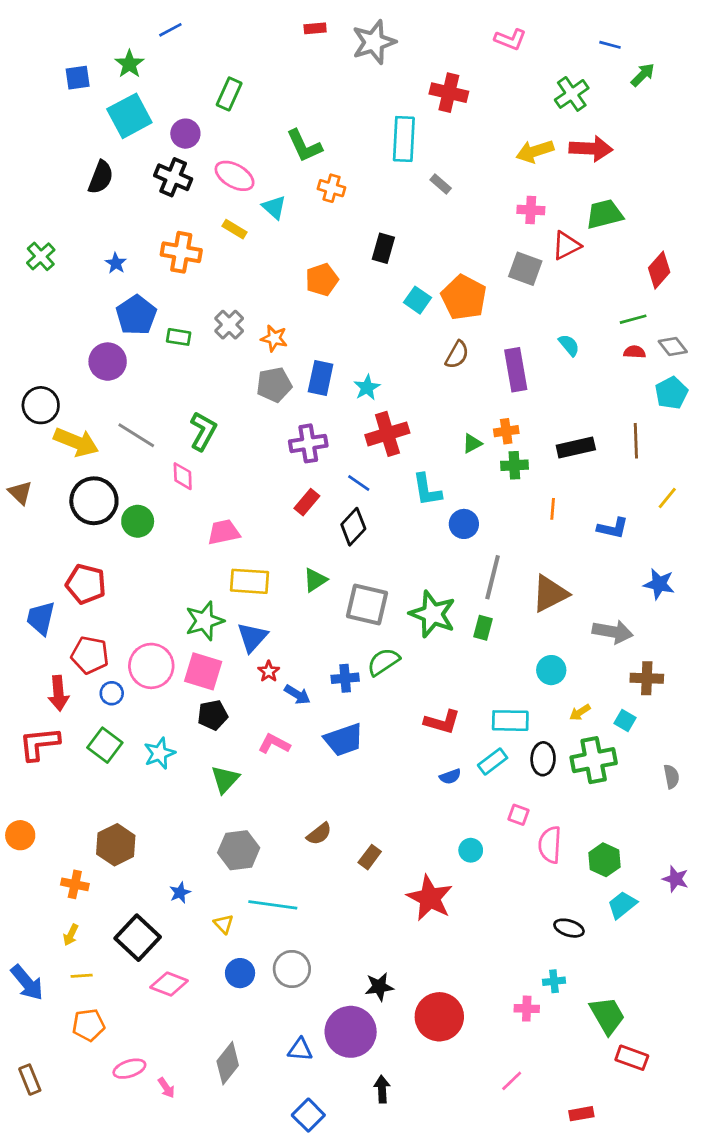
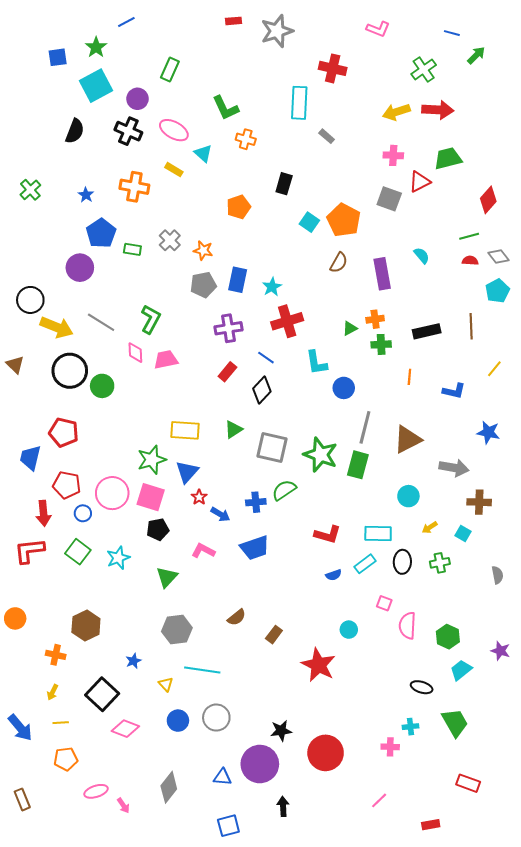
pink trapezoid: (224, 532) -> (166, 360), moved
green rectangle: (483, 628) -> (358, 465), size x1.5
green cross: (594, 760) -> (440, 563), size x0.6
green trapezoid: (607, 1015) -> (455, 723), moved
blue square: (308, 1115) -> (228, 826), turned 30

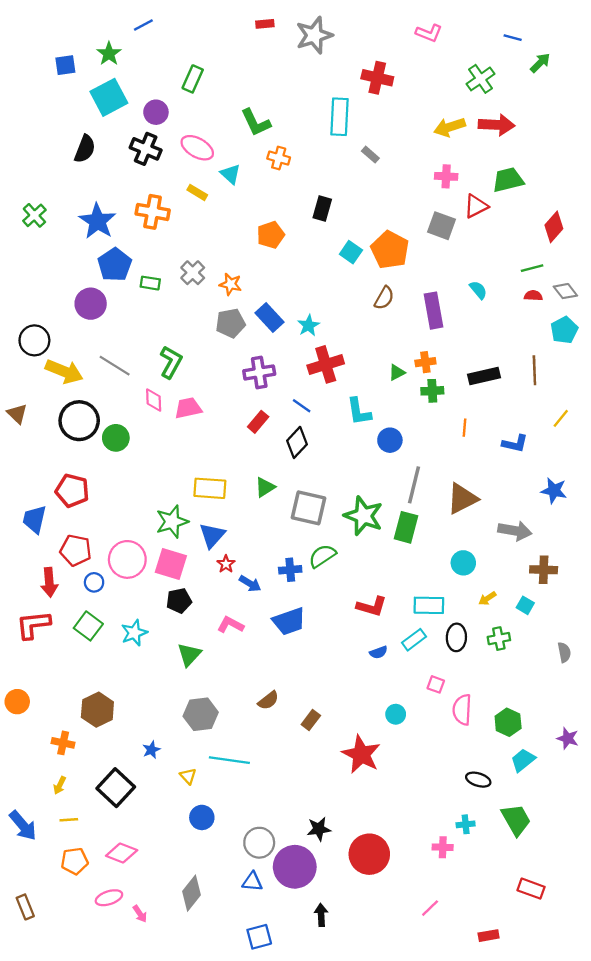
blue star: (86, 195) -> (97, 221), size x2.0
blue rectangle: (238, 280) -> (270, 317), turned -55
gray circle: (216, 718) -> (259, 843), moved
pink diamond: (125, 729) -> (122, 853), moved

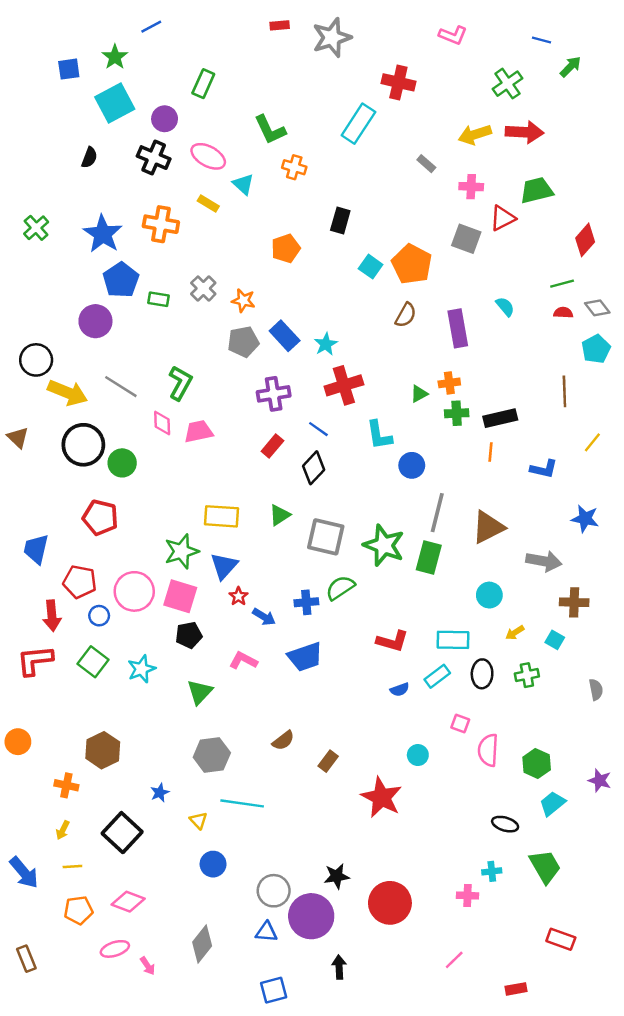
cyan rectangle: (339, 117) -> (358, 124), turned 30
black semicircle: (85, 149) -> (89, 158), size x0.7
gray rectangle: (370, 155) -> (426, 164), moved
black rectangle: (484, 376) -> (500, 418), moved
red pentagon: (72, 491) -> (100, 517), moved

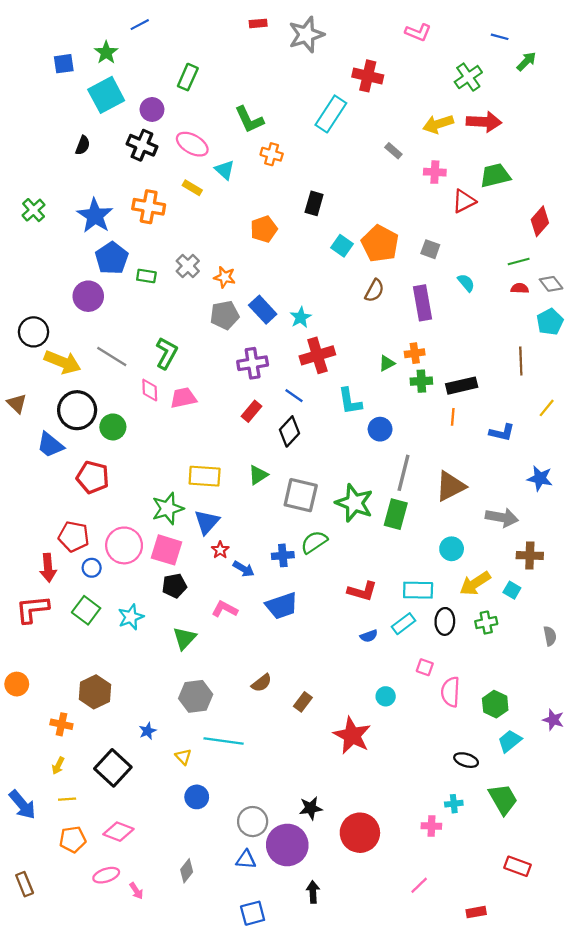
gray square: (466, 239) -> (430, 249), moved, size x0.7
blue trapezoid: (36, 549) -> (50, 445), moved, turned -64
yellow arrow: (515, 633) -> (475, 583), size x1.8
gray diamond: (202, 944) -> (187, 871), size x0.7

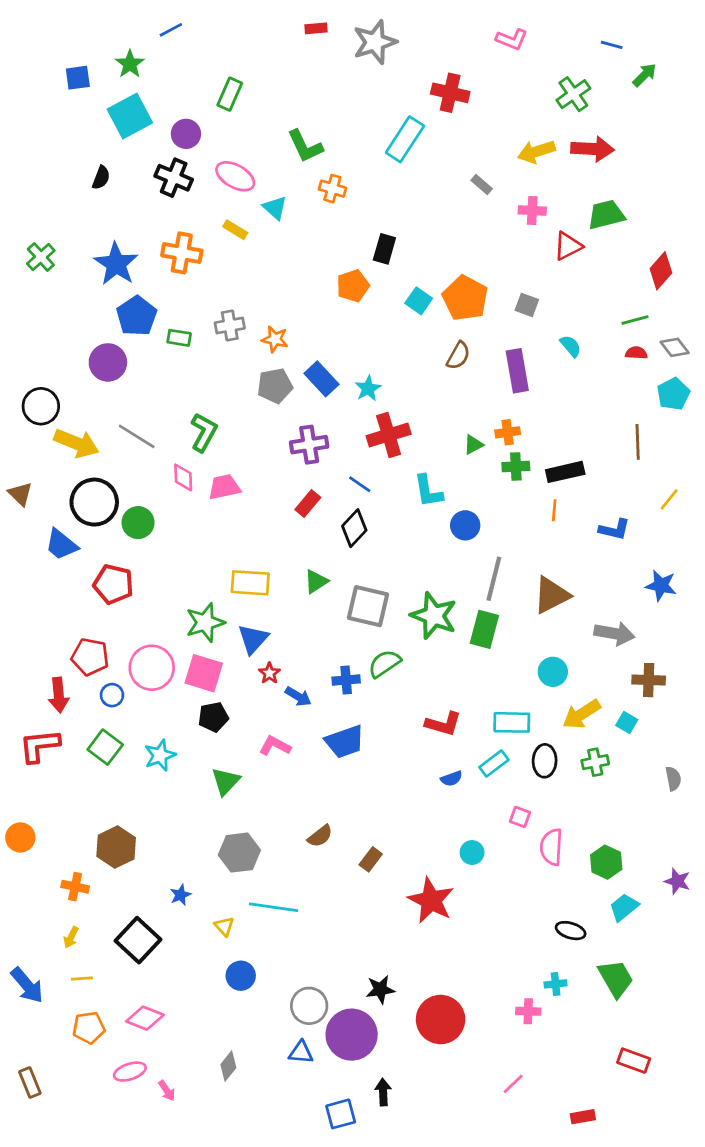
orange pentagon: (264, 229) -> (353, 286), moved
gray cross: (188, 266) -> (230, 325), turned 35
blue square: (253, 913) -> (341, 1114), moved

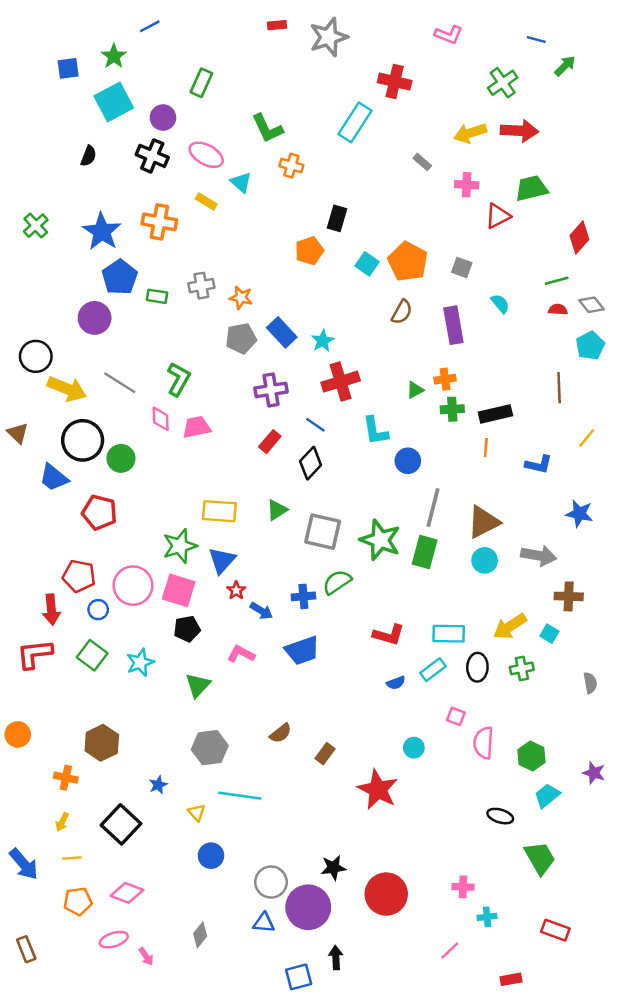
cyan circle: (553, 672) -> (485, 560), moved
cyan cross: (556, 984) -> (487, 917), moved

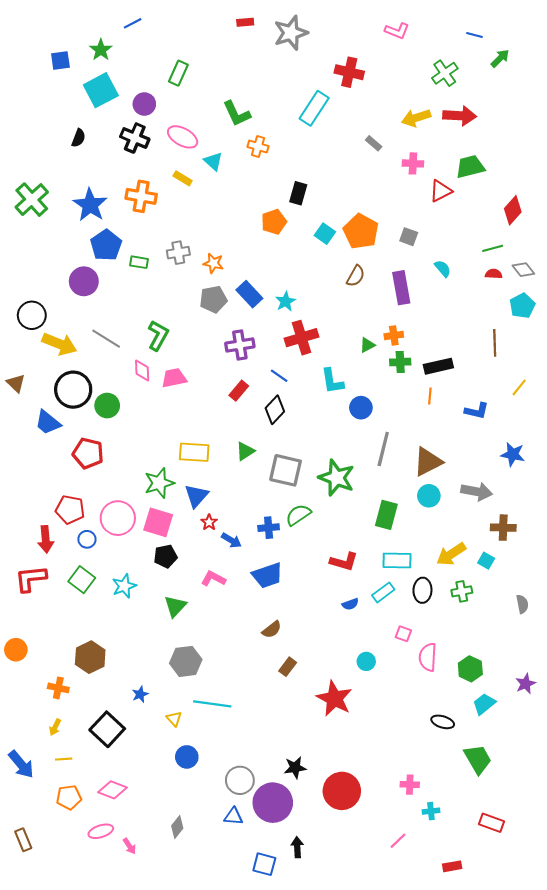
green cross: (36, 226) -> (32, 200), size x1.5
green rectangle: (425, 552) -> (386, 515), moved
brown semicircle: (281, 733) -> (272, 630), moved
purple star: (594, 773) -> (525, 684), turned 30
blue square: (299, 977) -> (264, 864), turned 30

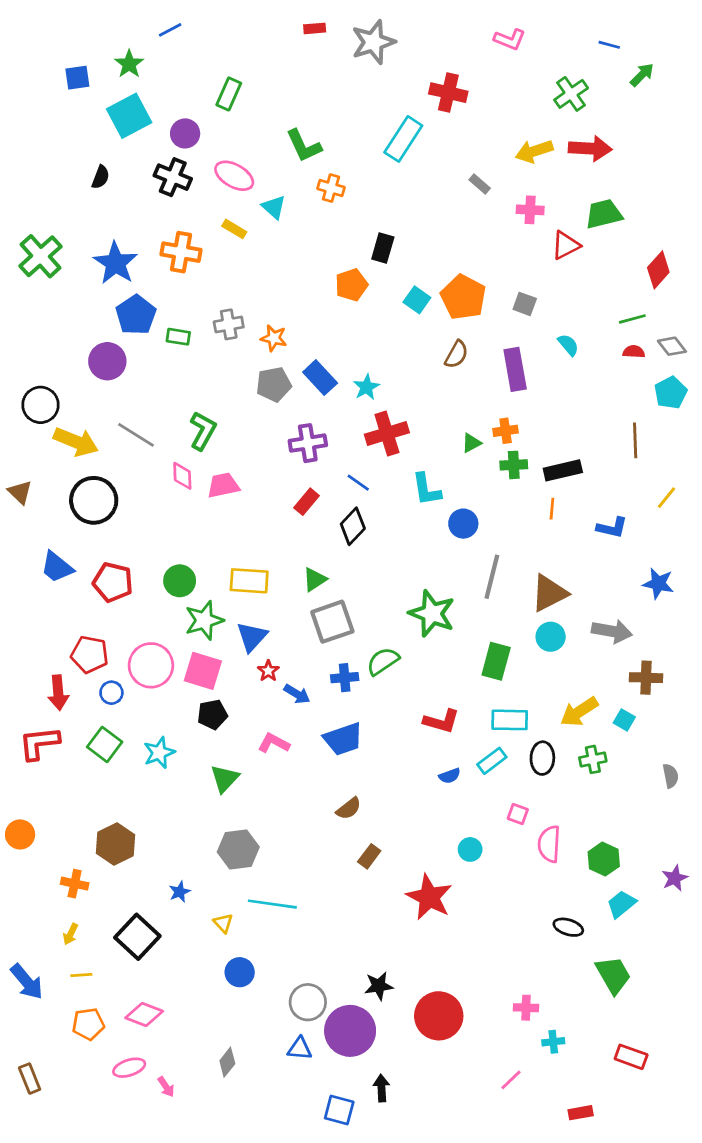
green circle: (107, 406) -> (180, 581), moved
blue trapezoid: (48, 423) -> (57, 567), moved
gray square: (286, 470) -> (332, 622), moved, turned -32

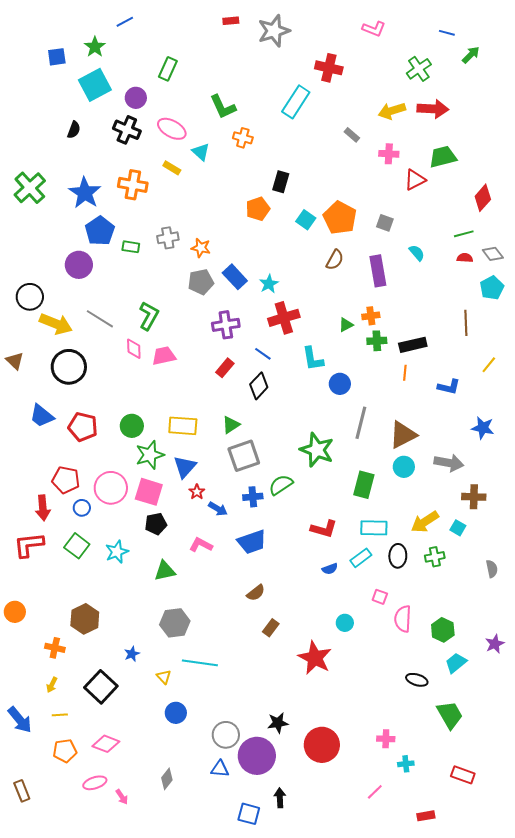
green triangle: (225, 779) -> (165, 571), turned 35

